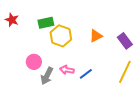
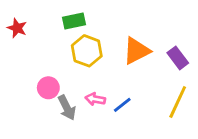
green rectangle: (46, 23) -> (74, 21), moved
orange triangle: (96, 36) -> (136, 51), size x1.5
gray arrow: (47, 76) -> (67, 108), turned -54

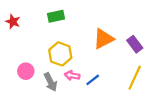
yellow hexagon: (87, 51) -> (60, 54), moved
pink circle: (48, 88) -> (26, 71), moved

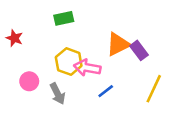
red star: (13, 22) -> (14, 38), moved
purple rectangle: (135, 44) -> (139, 50), moved
pink arrow: (72, 75) -> (87, 68), moved, size x1.5

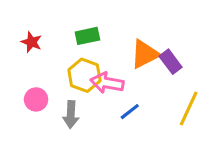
green rectangle: (64, 18) -> (87, 36), moved
red star: (14, 38) -> (31, 42), moved
gray arrow: (58, 94) -> (71, 115), turned 30

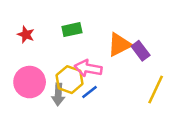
yellow hexagon: (84, 75) -> (69, 80), moved
pink circle: (36, 99) -> (30, 82), size x1.6
blue line: (130, 112) -> (89, 92), moved

